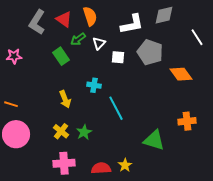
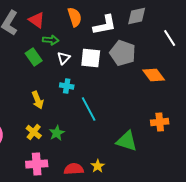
orange semicircle: (90, 16) -> (75, 17), moved
green arrow: (78, 39) -> (51, 40), turned -140
white triangle: (99, 43) -> (64, 58), moved
white square: (118, 57) -> (91, 58), size x1.5

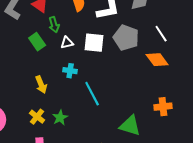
white line: (170, 38) -> (161, 34), moved
green arrow: (51, 40) -> (54, 25), turned 70
white triangle: (64, 58) -> (67, 43), turned 32

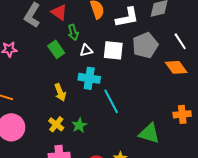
gray pentagon: (126, 38) -> (145, 45), turned 30
cyan cross: (70, 71) -> (89, 78), size x1.5

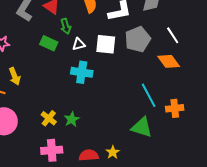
green rectangle: (56, 49) -> (49, 43), turned -30
yellow arrow: (60, 92) -> (15, 76), moved
cyan line: (111, 101) -> (149, 95), moved

